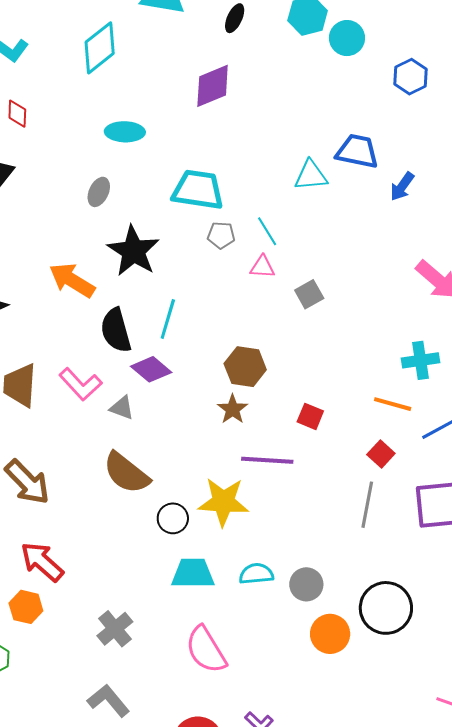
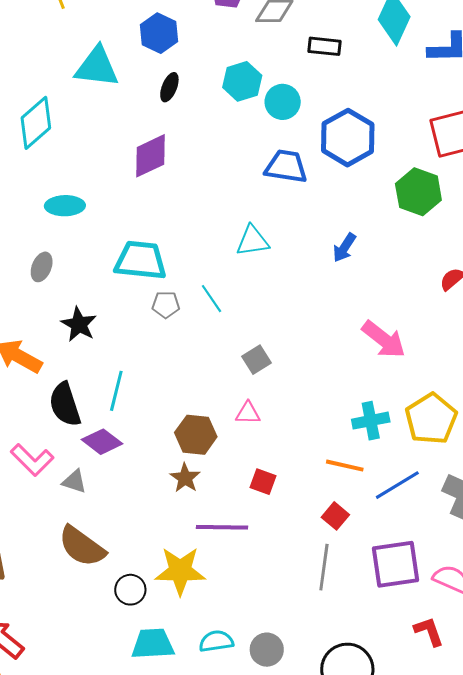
blue hexagon: (410, 77) -> (348, 138), size x1.6
blue trapezoid: (357, 151) -> (286, 166), moved
black star: (133, 251) -> (79, 324), size x0.7
pink triangle: (262, 267) -> (248, 413), moved

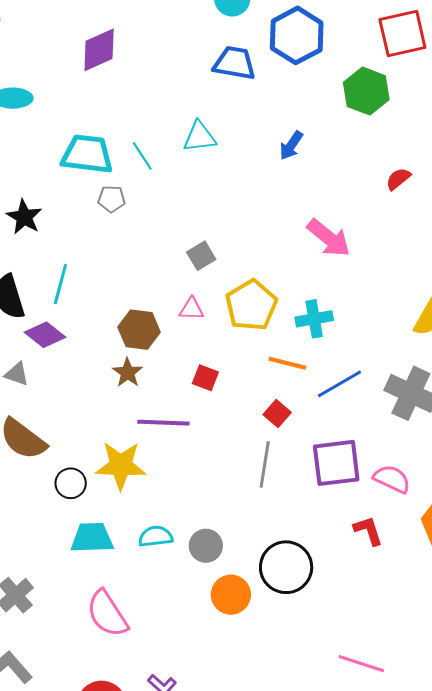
cyan line: (212, 299) -> (142, 156), moved
yellow pentagon: (431, 419) -> (251, 305), moved

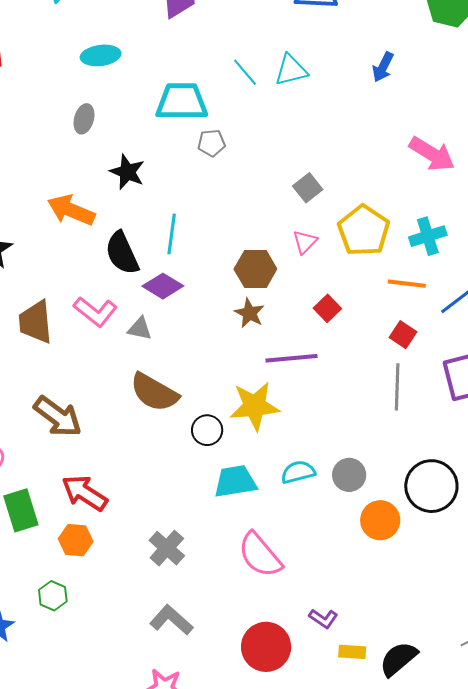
cyan line: (142, 156) -> (245, 72), moved
pink triangle: (192, 309) -> (305, 242), turned -40
red square: (205, 378) -> (327, 308), turned 32

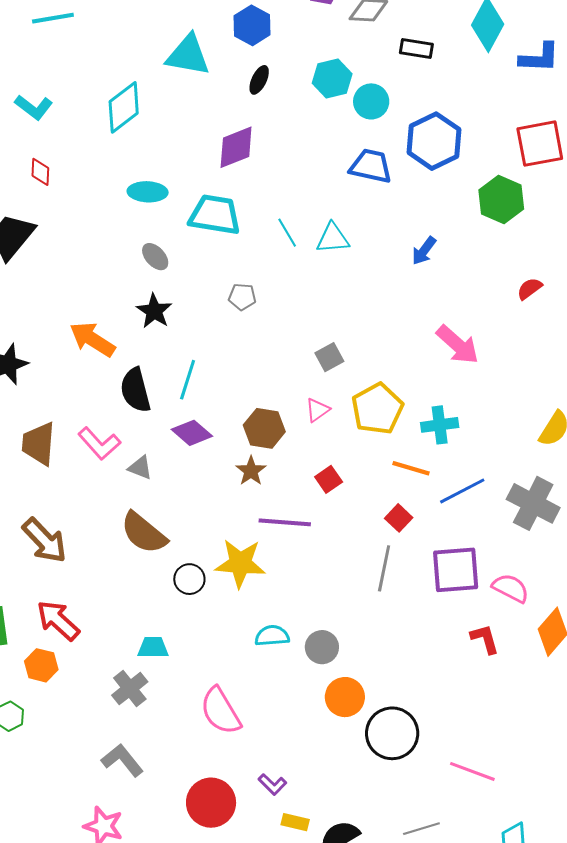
cyan trapezoid: (182, 102) -> (215, 215), moved
gray ellipse: (84, 119) -> (155, 257), moved, turned -68
purple diamond: (163, 286) -> (192, 433), moved
cyan trapezoid: (235, 482) -> (153, 647), moved, size x0.7
black circle: (431, 486) -> (392, 733), moved

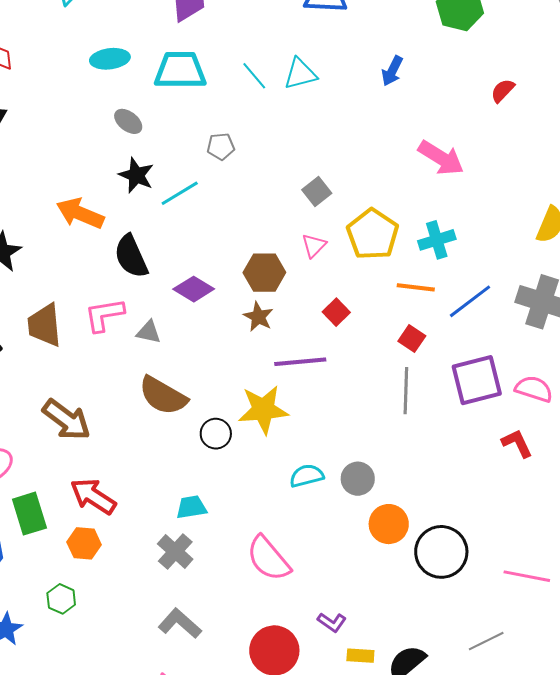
cyan line: (188, 380) -> (180, 193), moved, turned 51
pink L-shape: (99, 443) -> (104, 315), turned 132

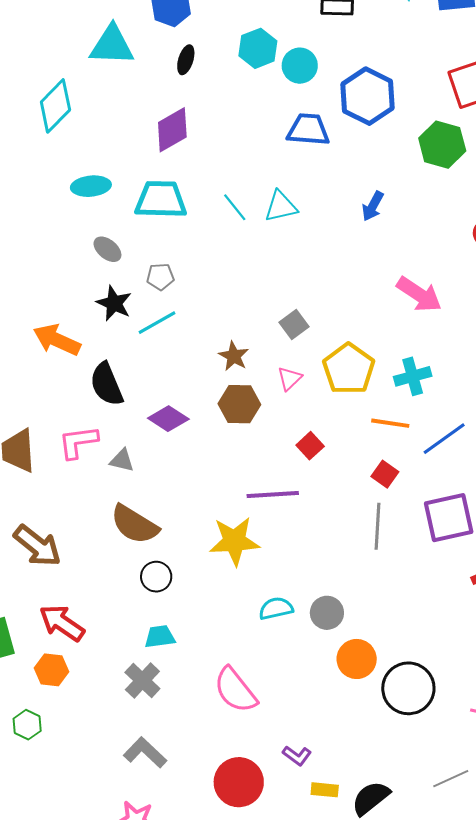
gray pentagon: (221, 146) -> (160, 277), moved
brown star: (258, 317) -> (234, 356), moved
black circle: (216, 434) -> (156, 577), moved

